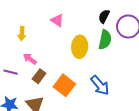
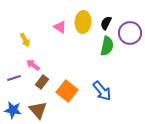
yellow arrow: (22, 34) -> (25, 40), turned -32
yellow ellipse: (80, 47) -> (83, 22), moved
purple line: (11, 72) -> (14, 78), turned -32

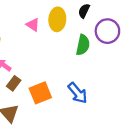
black semicircle: (106, 23) -> (84, 11), moved
orange square: (67, 91) -> (40, 93), turned 30

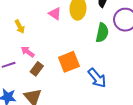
orange square: (40, 93) -> (69, 62), moved

